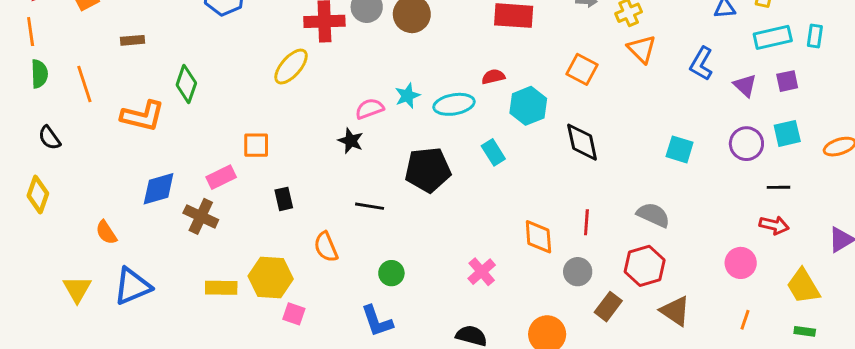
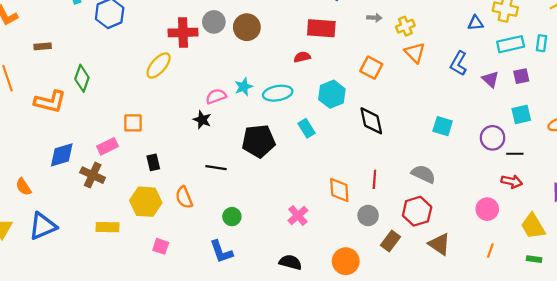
red semicircle: (493, 77) -> (302, 57), moved
purple circle: (746, 144) -> (493, 138), moved
yellow hexagon: (271, 278) -> (146, 202), moved

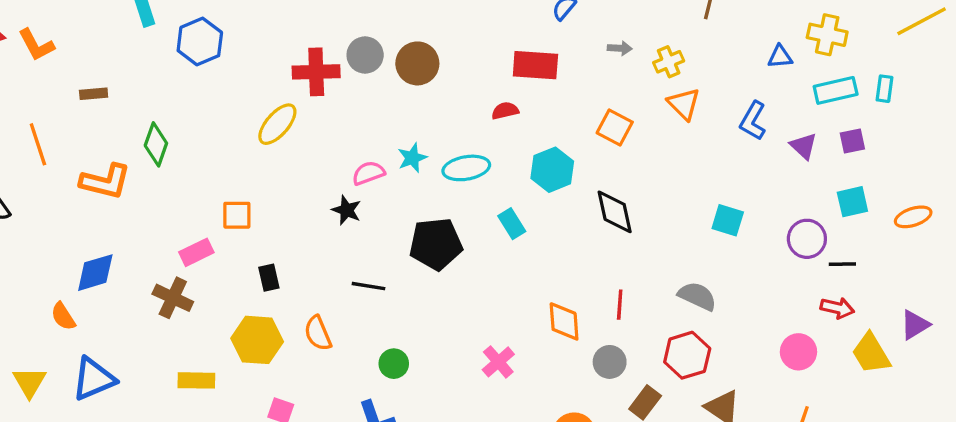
blue diamond: (62, 155) -> (95, 273), moved
yellow trapezoid: (533, 226) -> (871, 353), moved

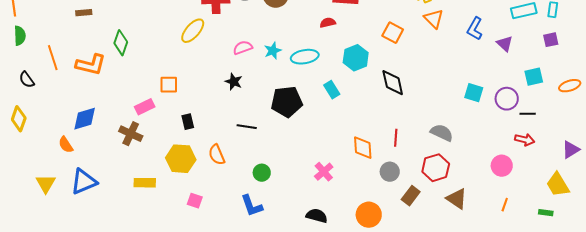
purple square: (852, 141) -> (551, 40), moved
orange line: (38, 144) -> (53, 58), moved
pink semicircle: (368, 173) -> (243, 48), moved
cyan square: (728, 220) -> (474, 93), moved
yellow trapezoid: (871, 353) -> (558, 185), moved

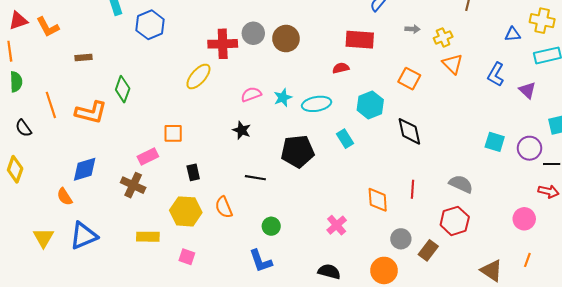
gray circle: (390, 172) -> (401, 239), moved
brown triangle: (457, 199) -> (492, 270), moved
pink square: (195, 201) -> (187, 257), moved

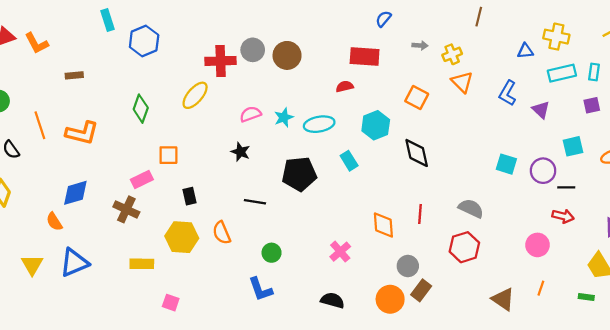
green diamond: (123, 89) -> (141, 109), moved
brown rectangle: (428, 250) -> (421, 290), moved
pink square: (187, 257) -> (171, 303), moved

